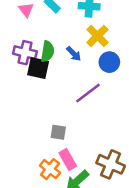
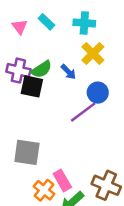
green semicircle: (48, 51) -> (42, 69), turned 48
blue circle: (109, 62) -> (98, 93), moved
gray square: (58, 132) -> (27, 152), moved, size x1.6

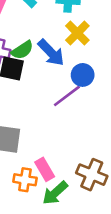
blue arrow: (68, 72) -> (51, 53), size x1.6
orange cross: (44, 190) -> (25, 180), turned -30

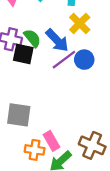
green semicircle: (22, 50) -> (32, 38), turned -96
purple line: (67, 96) -> (64, 60), moved

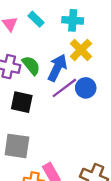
blue arrow: (57, 40) -> (57, 68), turned -110
black square: (23, 54) -> (22, 102), moved

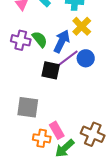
black square: (22, 102) -> (51, 70), moved

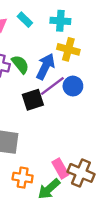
yellow cross: (82, 26) -> (68, 49), turned -30
black square: (51, 70) -> (33, 100), turned -30
pink rectangle: (57, 130) -> (60, 168), moved

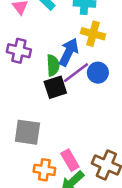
green semicircle: (20, 64) -> (53, 65), moved, turned 36
pink rectangle: (60, 168) -> (70, 160), moved

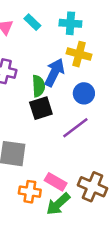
purple line: (76, 73) -> (75, 128), moved
pink rectangle: (70, 160) -> (56, 182), turned -30

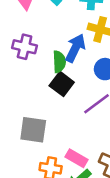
black square: (41, 108) -> (62, 84), turned -35

